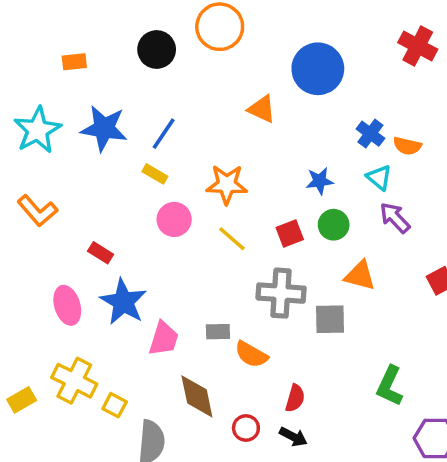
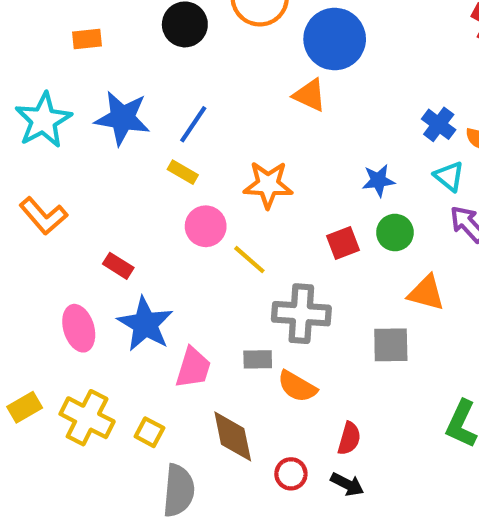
blue circle: (318, 69) -> (335, 39), moved
yellow line: (232, 239) -> (249, 260), moved
gray cross: (281, 293) -> (301, 314), moved
yellow rectangle: (22, 400) -> (25, 407), moved
yellow square: (115, 405) -> (149, 432), moved

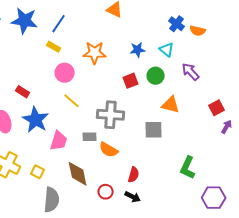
cyan triangle: (449, 176) -> (167, 50), moved
blue star: (378, 180) -> (138, 50), moved
yellow line: (249, 260) -> (72, 101), moved

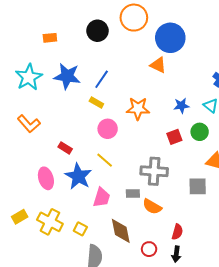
yellow line: (72, 101) -> (105, 160), moved
black arrow: (133, 197) -> (176, 254), turned 70

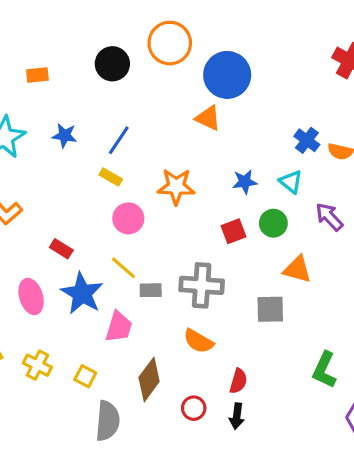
blue star: (67, 76) -> (65, 136), size x0.6
gray rectangle: (133, 193) -> (151, 290), moved
yellow cross: (50, 222) -> (37, 365), size x0.7
brown diamond: (121, 231) -> (149, 379), turned 48

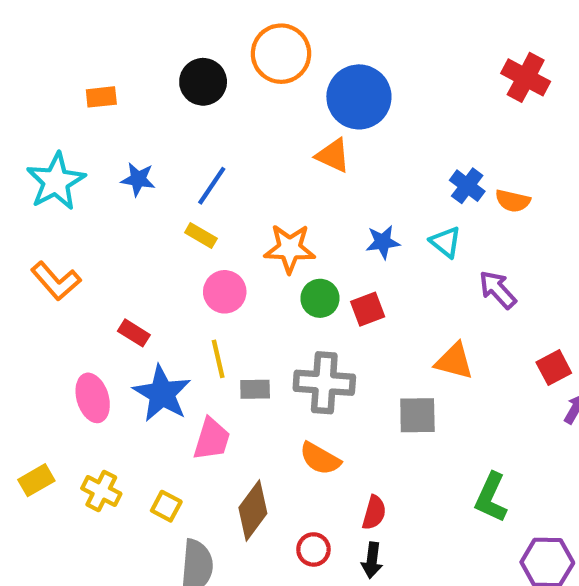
green circle: (273, 223) -> (320, 298), moved
yellow line: (124, 268) -> (218, 359), turned 36

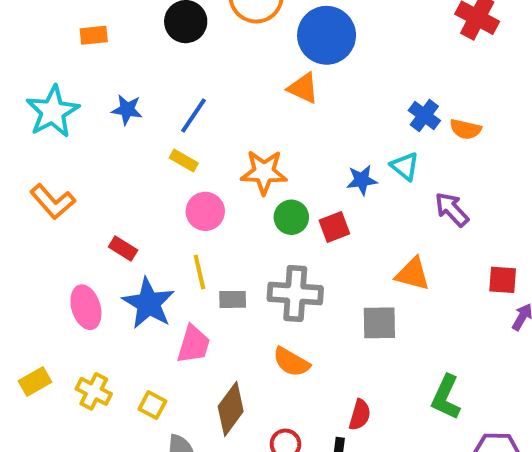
blue star: (383, 242) -> (362, 180), moved
red square: (554, 368) -> (503, 280), turned 32
red semicircle: (374, 513) -> (360, 415), moved

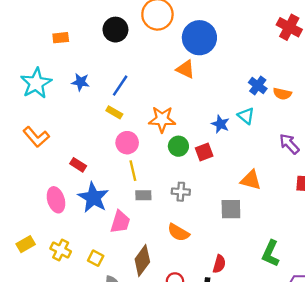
blue star: (362, 180) -> (220, 124), turned 30
purple arrow: (452, 209) -> (289, 144), moved
yellow line: (199, 272) -> (133, 171), moved
gray cross: (295, 294) -> (181, 192), size x0.6

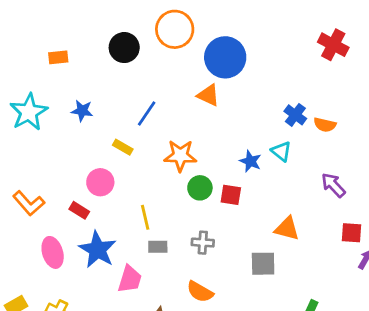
blue line: (120, 86) -> (147, 113), moved
orange L-shape: (36, 137) -> (29, 203), moved
pink circle: (127, 143) -> (100, 182), moved
red square: (204, 152) -> (231, 195), turned 30

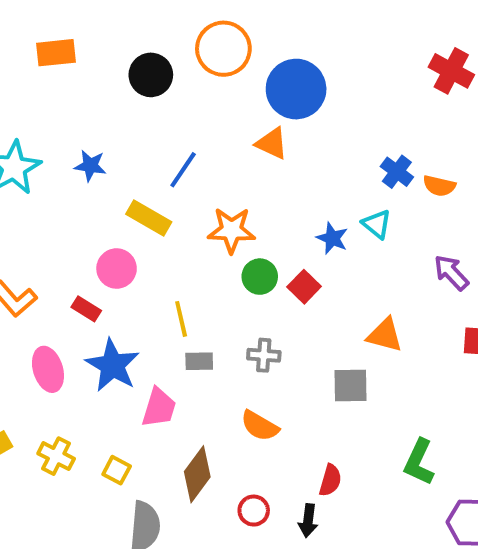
orange rectangle: (58, 57) -> (56, 53), moved, size x1.4
yellow rectangle: (123, 147) -> (149, 218), size x1.5
red square: (231, 195) -> (304, 287), turned 35

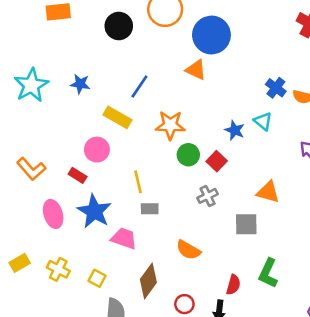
gray cross: (264, 355) -> (208, 196), moved, turned -30
pink trapezoid: (159, 408) -> (124, 238), turned -88
green L-shape: (419, 462) -> (268, 273), moved

